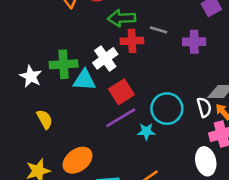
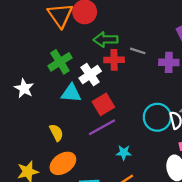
green cross: (64, 64) -> (60, 62), moved, turned -30
cyan circle: (167, 109) -> (157, 117), moved
yellow semicircle: (45, 119) -> (56, 133), moved
cyan star: (146, 131) -> (124, 153), moved

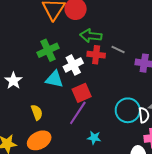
white star: (24, 88) -> (13, 81), moved
purple line: (102, 127) -> (78, 113), turned -35

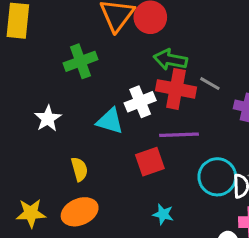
green cross: (48, 50) -> (80, 61), moved
red cross: (96, 55) -> (176, 89), size x1.4
red square: (82, 93) -> (150, 162), moved
purple line: (78, 113) -> (179, 135), moved, turned 50

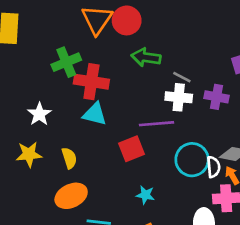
red cross: (176, 89) -> (91, 82), moved
white cross: (140, 102) -> (179, 97), moved, turned 30
yellow star: (31, 213) -> (29, 154), moved

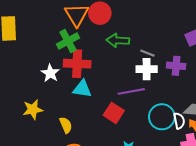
green cross: (66, 62) -> (68, 41), moved
white star: (39, 114) -> (50, 73), moved
red square: (132, 149) -> (114, 113), turned -30
yellow star: (29, 154) -> (33, 110), moved

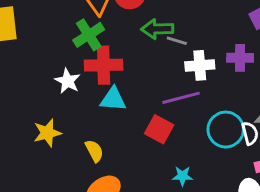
gray line: (147, 53) -> (177, 41), moved

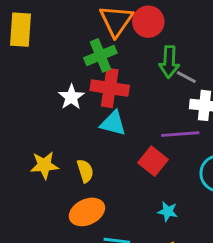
green arrow: (157, 29) -> (169, 62), turned -96
yellow star: (47, 133) -> (44, 165), moved

